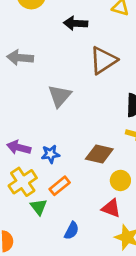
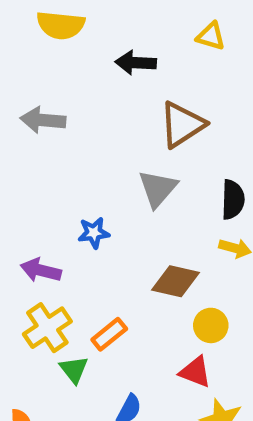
gray triangle: (60, 96) -> (158, 189), moved
blue star: (50, 154) -> (94, 233), moved

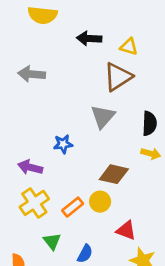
yellow triangle: (211, 36) -> (129, 47), moved
yellow circle: (211, 325) -> (100, 202), moved
green triangle: (74, 370) -> (52, 241), moved

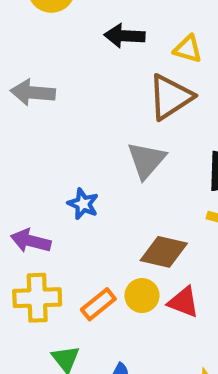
blue star: (63, 144) -> (83, 204), turned 30
yellow cross: (34, 203) -> (37, 298), turned 32
red triangle: (126, 230) -> (183, 302), moved

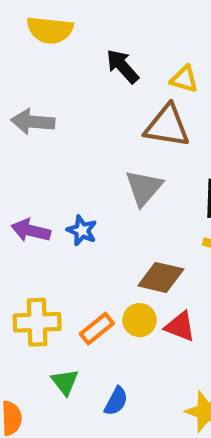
black arrow: (125, 36) -> (122, 66), turned 45
brown triangle: (170, 97) -> (167, 126), turned 42
purple arrow: (31, 241) -> (31, 230), moved

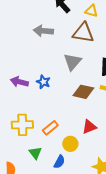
gray arrow: (33, 122) -> (43, 31), moved
brown diamond: (161, 277) -> (83, 92), moved
yellow circle: (139, 320) -> (70, 144), moved
red triangle: (180, 326) -> (89, 127), turned -42

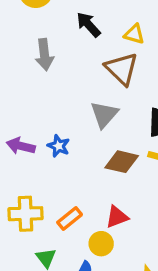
gray arrow: (43, 31) -> (44, 55), moved, turned -102
brown triangle: (83, 33) -> (122, 69), turned 35
red triangle: (89, 127) -> (117, 217), moved

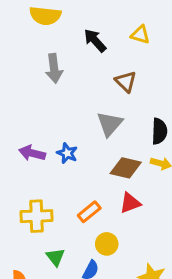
yellow triangle: (134, 34) -> (140, 35), moved
brown triangle: (122, 69) -> (126, 81), size x0.7
red triangle: (117, 217) -> (130, 203), moved
orange rectangle: (70, 218) -> (89, 212), moved

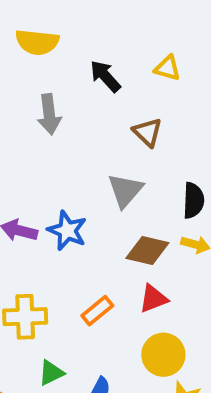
blue star: (67, 153) -> (67, 230), size x1.4
yellow circle: (107, 244) -> (163, 355), moved, size x1.4
green triangle: (55, 257) -> (51, 373), turned 42

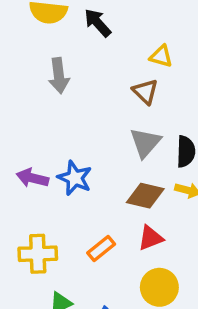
yellow triangle: (167, 68) -> (161, 56), moved
black arrow: (105, 76) -> (98, 23), moved
gray triangle: (125, 190) -> (145, 143), moved

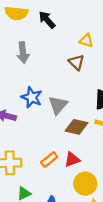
gray triangle: (145, 143) -> (58, 105), moved
blue star: (75, 178) -> (32, 97), moved
red triangle: (151, 238) -> (72, 160), moved

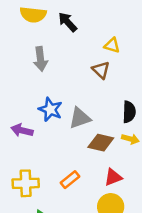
gray triangle: (58, 105) -> (80, 118), turned 30
red triangle: (72, 160) -> (113, 177), moved

